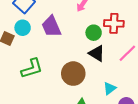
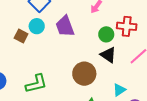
green L-shape: (32, 68) -> (36, 84), moved

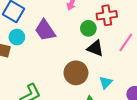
cyan triangle: (119, 90) -> (106, 82), moved

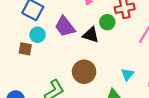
black triangle: (95, 48) -> (91, 35), moved
brown circle: (76, 73) -> (84, 72), moved

